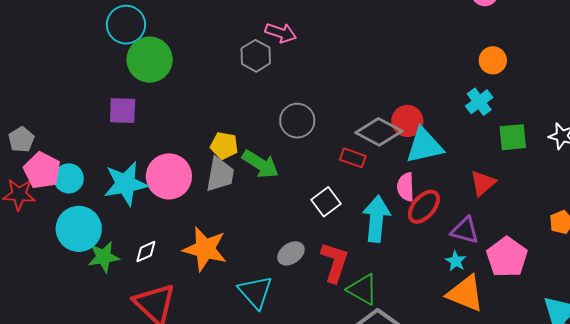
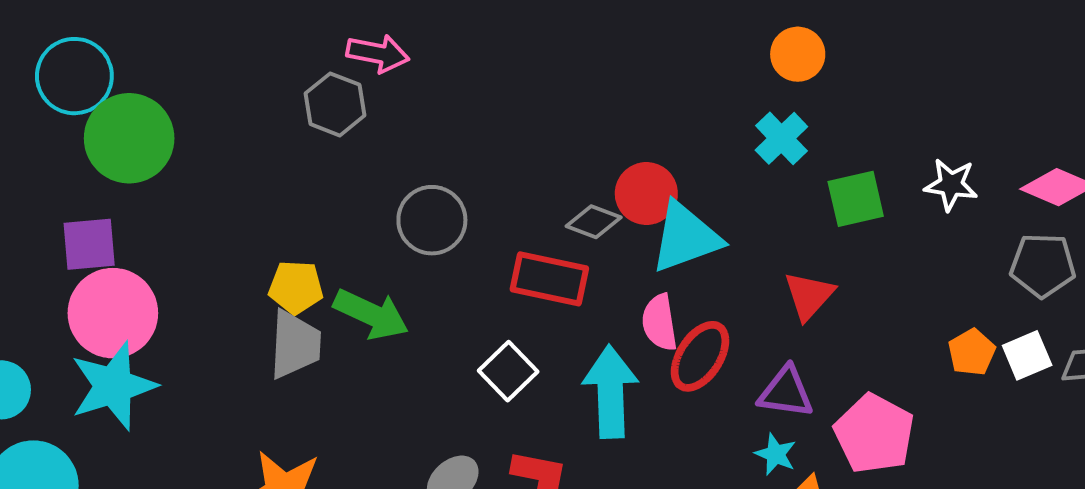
gray diamond: (379, 132) -> (594, 222), size x0.6
red rectangle: (353, 158) -> (549, 279), size x1.5
pink circle: (169, 176) -> (113, 313), moved

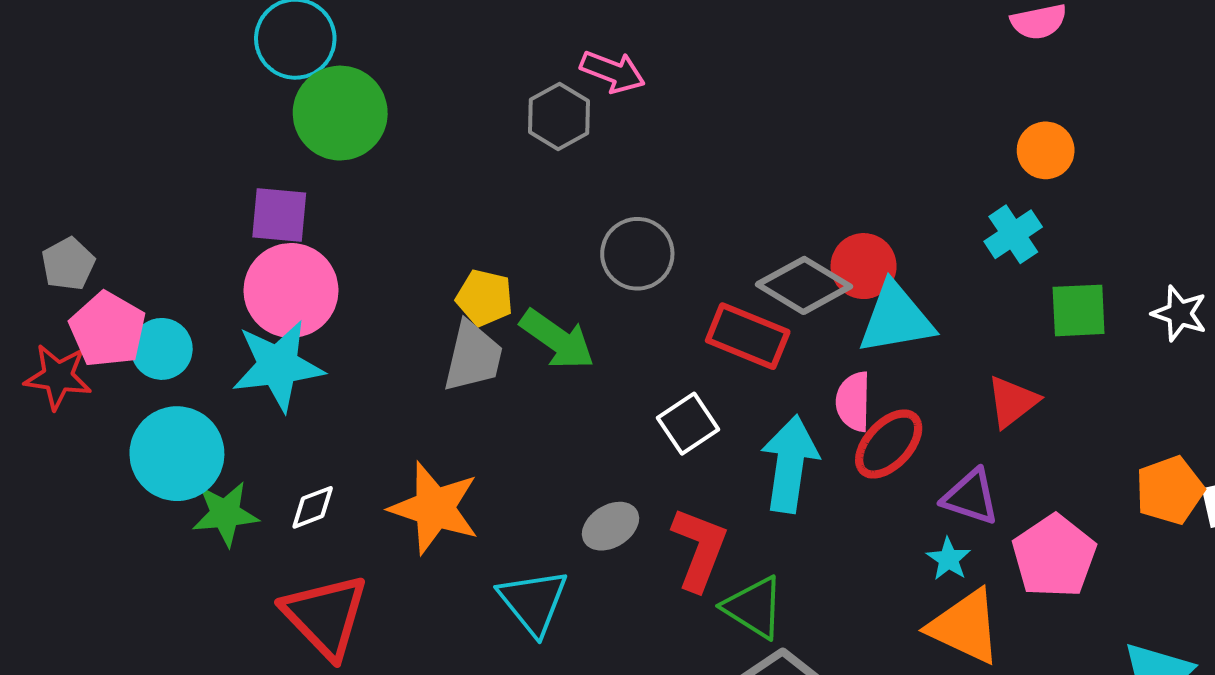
gray diamond: (594, 222) -> (804, 285), size x1.6
orange pentagon: (972, 352) -> (1170, 490), size x1.4

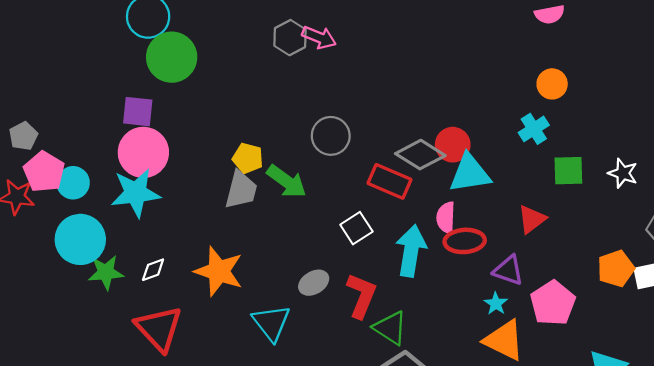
gray hexagon: (559, 116) -> (290, 38), moved
red ellipse: (889, 444) -> (465, 241), turned 42

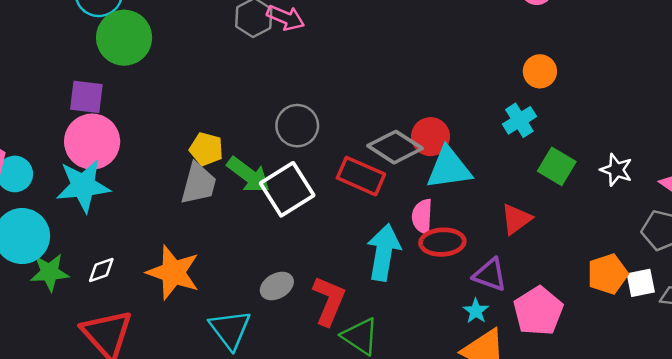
green square: (568, 171) -> (557, 166), turned 32
white square: (356, 228) -> (287, 189), moved, size x1.5

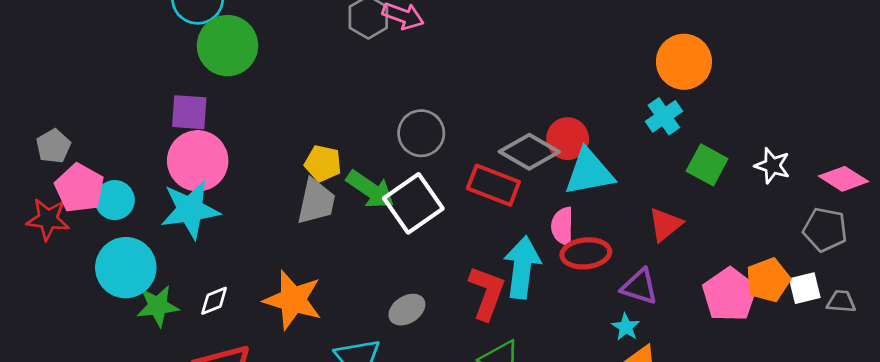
orange circle: (540, 71) -> (684, 62), size x1.5
red L-shape: (329, 301) -> (487, 293), moved
pink pentagon: (538, 311) -> (730, 295), moved

